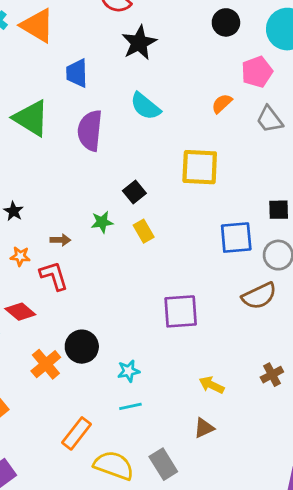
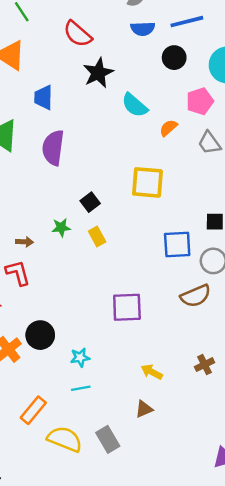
cyan semicircle: (145, 106) -> (135, 105), moved

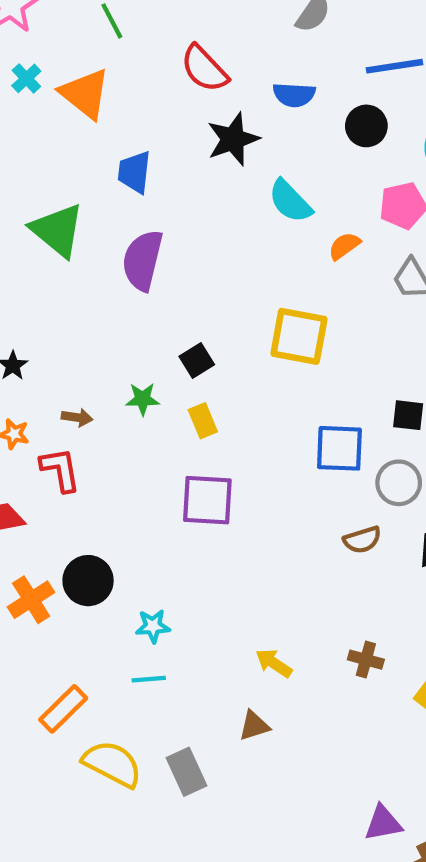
blue semicircle: (143, 29) -> (294, 95), moved
brown semicircle: (196, 296) -> (362, 540), size x0.7
purple square: (127, 307) -> (207, 500), moved
brown cross: (205, 365) -> (366, 660), turned 36

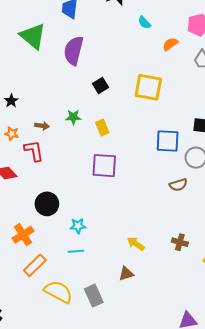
cyan semicircle: (290, 201) -> (144, 23), size x0.6
black square: (197, 361) -> (100, 85), moved
orange cross: (31, 600) -> (23, 235), moved

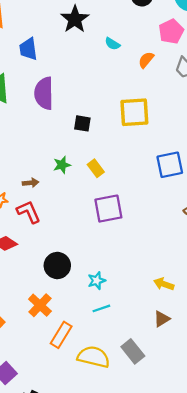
black square: (100, 85) -> (82, 123), turned -35

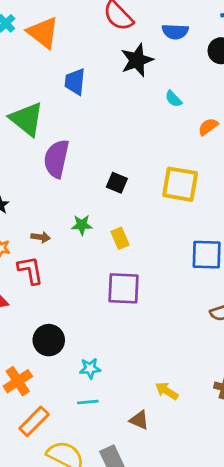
purple semicircle: (44, 93) -> (56, 159), moved
brown triangle: (162, 319) -> (139, 420), moved, turned 42

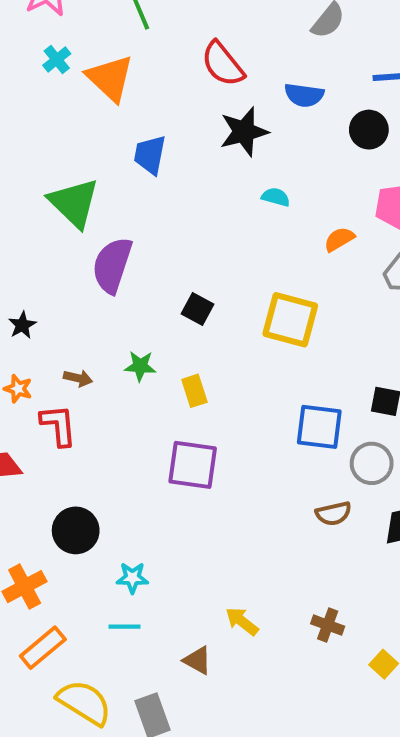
cyan semicircle: (174, 99) -> (276, 197), moved, turned 144

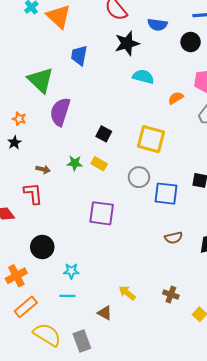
cyan semicircle: (276, 197) -> (143, 77), size x1.5
orange star: (18, 389) -> (19, 119), moved
yellow rectangle: (194, 391) -> (99, 164), moved, turned -42
gray circle: (372, 463) -> (139, 177), moved

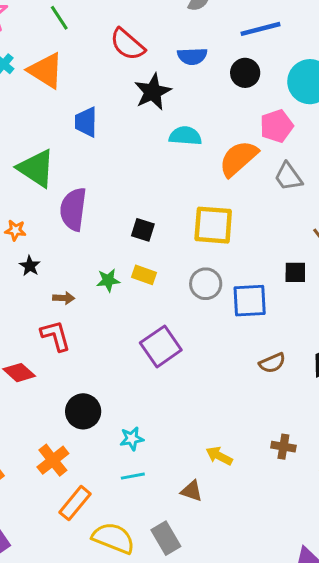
orange semicircle: (176, 98) -> (238, 158), size x1.8
black star: (14, 143) -> (30, 266), moved
purple square: (102, 213) -> (161, 346), turned -32

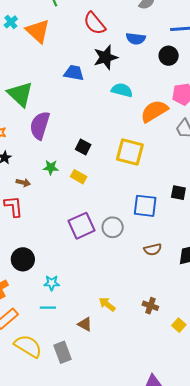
blue trapezoid: (86, 122) -> (74, 73), moved, turned 90
green star: (108, 280) -> (51, 167), moved
gray circle: (206, 284) -> (113, 227), moved

